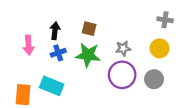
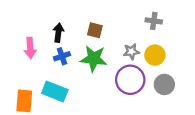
gray cross: (165, 20) -> (154, 21), moved
yellow circle: (160, 48) -> (155, 55), moved

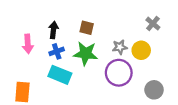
gray cross: (154, 21) -> (153, 24), moved, turned 32
gray circle: (164, 84) -> (154, 90), moved
cyan rectangle: (55, 92) -> (60, 75), moved

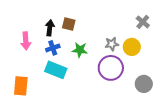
brown square: (87, 28) -> (69, 24), moved
green star: (86, 53) -> (80, 50), size x0.7

